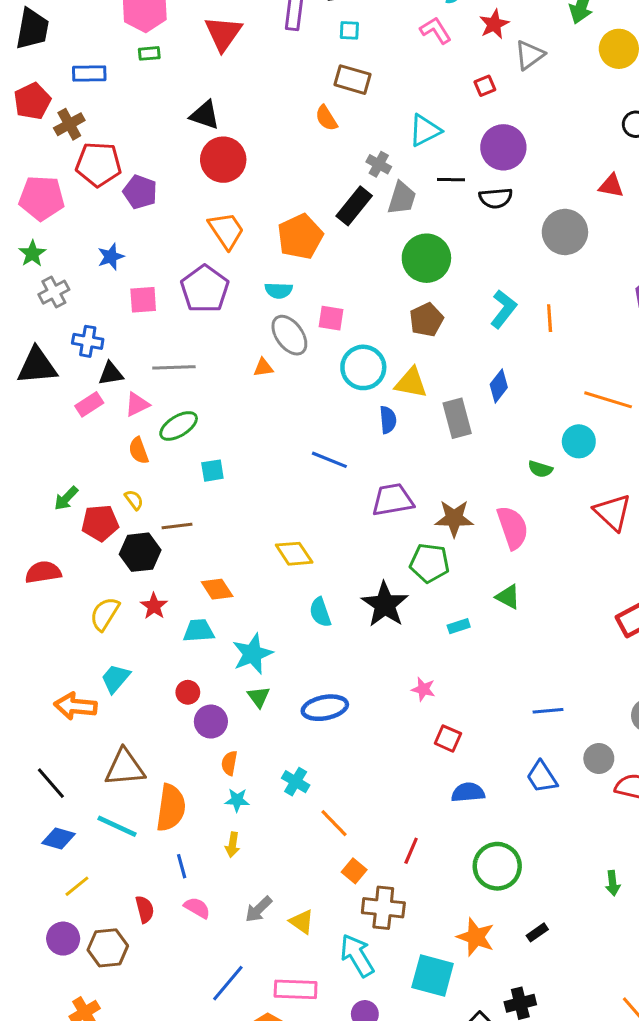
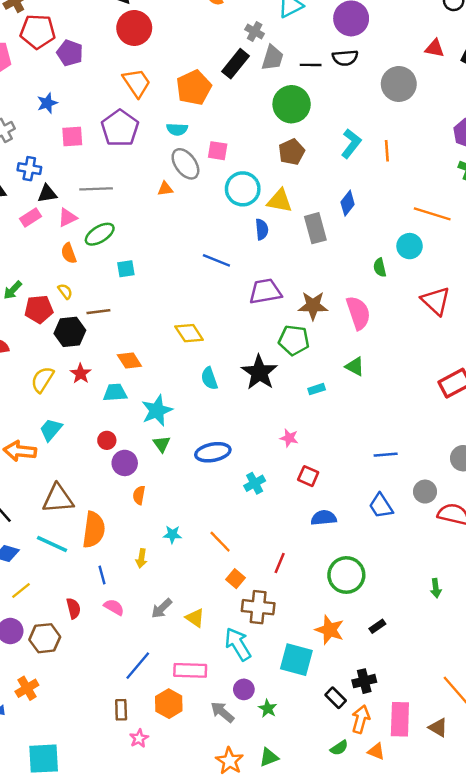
black line: (451, 180) -> (311, 65), moved
green semicircle: (540, 469) -> (380, 268), turned 60
cyan cross: (296, 782) -> (255, 483), moved, turned 30
cyan star: (237, 800) -> (172, 534), moved

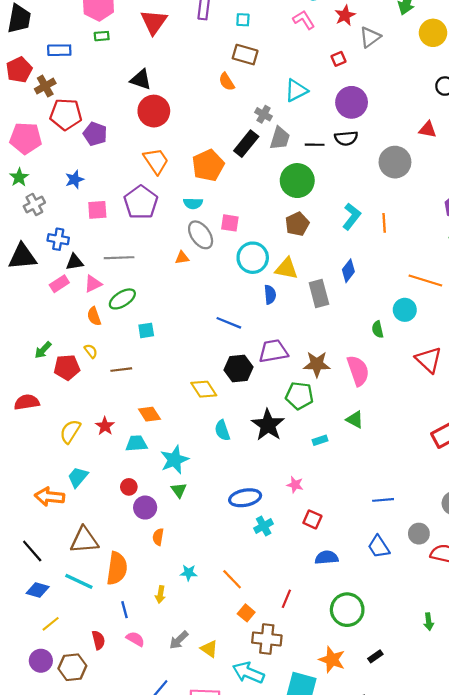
black hexagon: (70, 332) -> (239, 368), moved
blue ellipse: (213, 452) -> (245, 498), moved
cyan arrow: (238, 644) -> (248, 673), turned -36

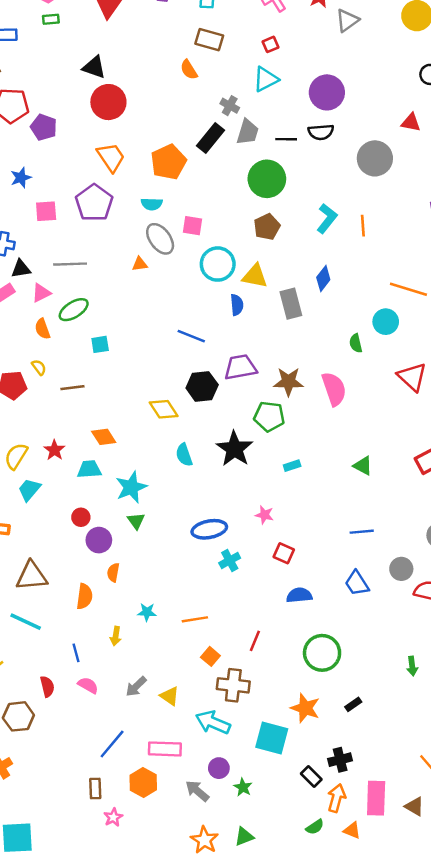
red square: (338, 59) -> (270, 44), moved
green triangle: (355, 420) -> (363, 466), moved
cyan trapezoid: (78, 477) -> (29, 490), moved
orange semicircle: (117, 568) -> (84, 596), moved, size x0.7
orange line: (232, 579) -> (195, 619), turned -55

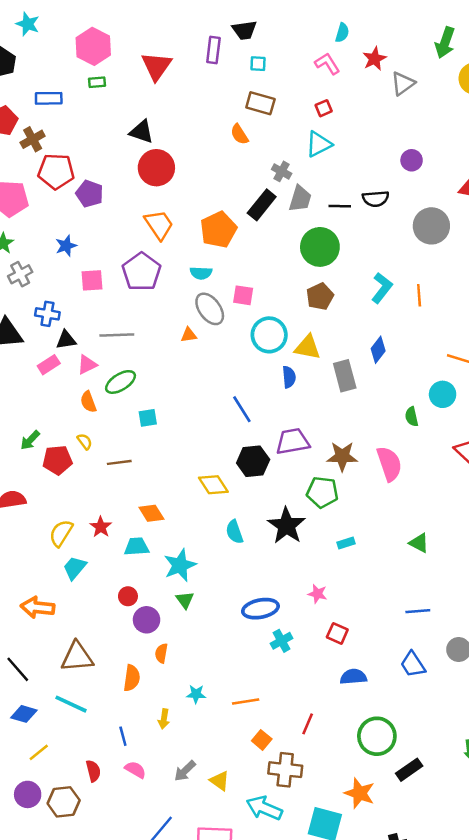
purple circle: (327, 92) -> (412, 160), moved, size x0.6
blue line: (191, 336) -> (242, 409), turned 36
black rectangle: (353, 704) -> (409, 770), moved, size x1.5

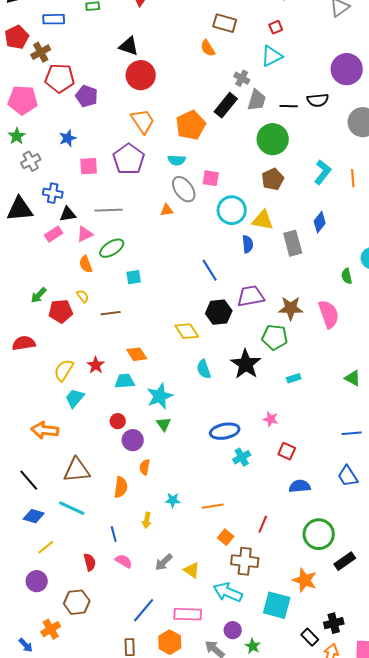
purple circle: (412, 160) -> (347, 69), size x1.8
brown hexagon: (64, 802) -> (77, 602), moved

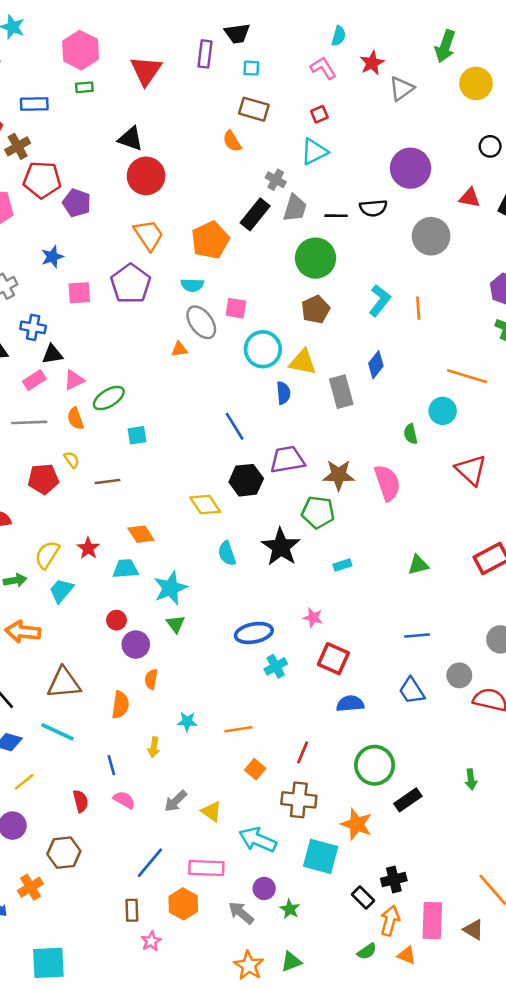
gray line: (109, 210) -> (29, 422), moved
green arrow: (39, 295) -> (15, 580), moved, turned -144
green triangle: (353, 378) -> (418, 565), turned -42
red square: (287, 451) -> (333, 659), size x1.4
brown cross: (245, 561) -> (299, 800), moved

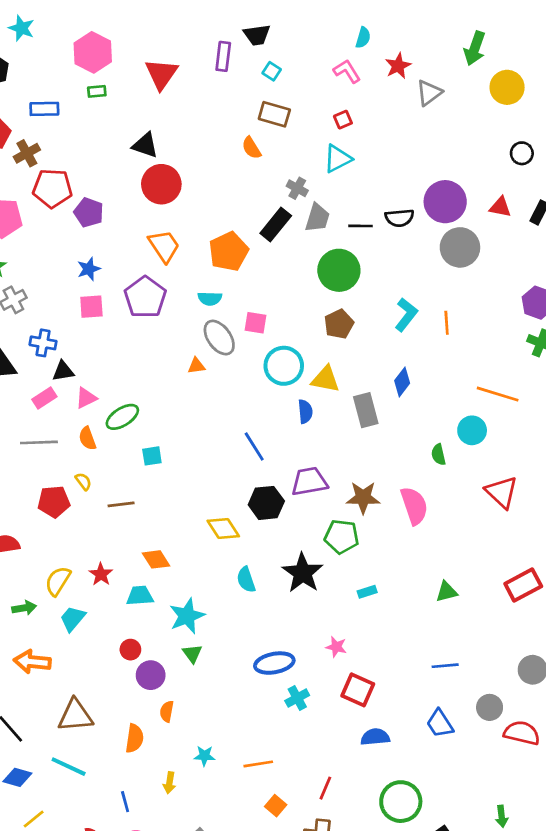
cyan square: (251, 68) -> (272, 71), turned 30
purple circle: (411, 168) -> (445, 202), moved
blue star: (52, 257) -> (89, 269), moved

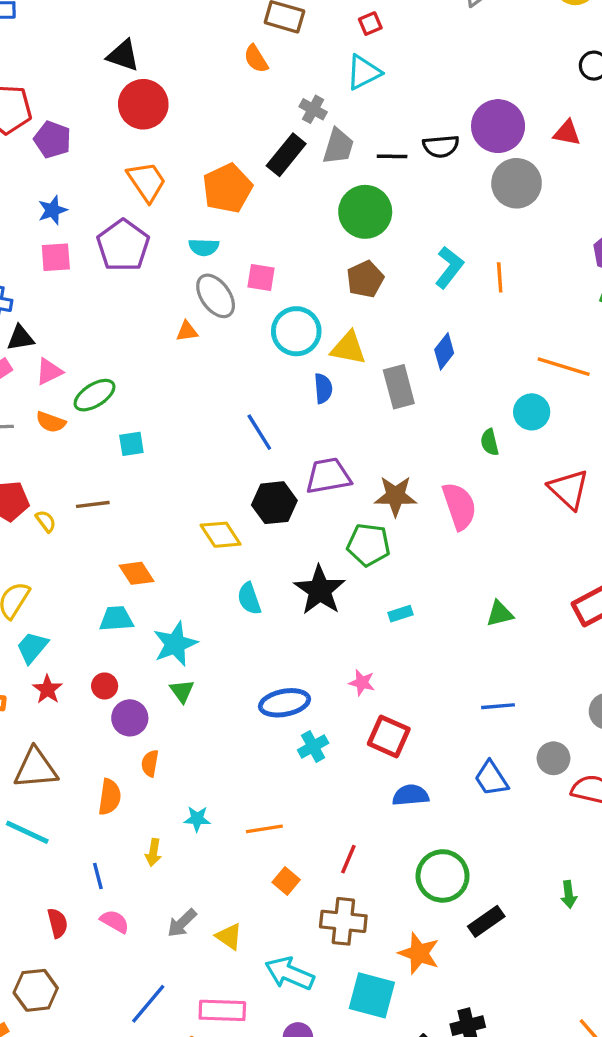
orange semicircle: (87, 438) -> (51, 422), turned -50
yellow semicircle: (83, 481) -> (46, 521), moved
red star: (101, 574) -> (47, 689), moved

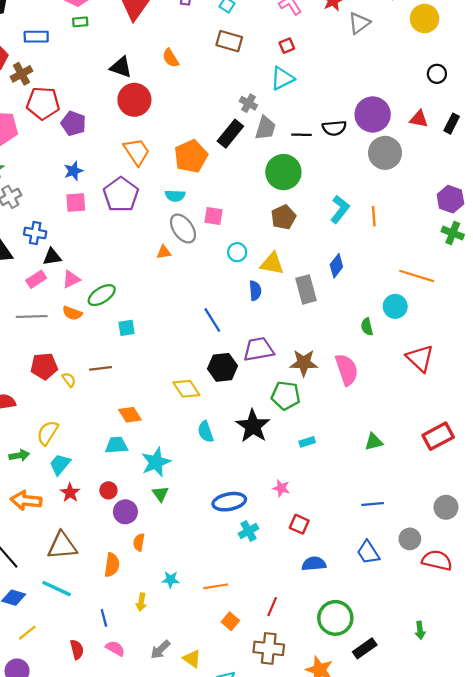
orange semicircle: (256, 59) -> (171, 58), moved
cyan circle: (296, 331) -> (237, 252), size x0.6
red square: (389, 736) -> (299, 524), size x0.7

